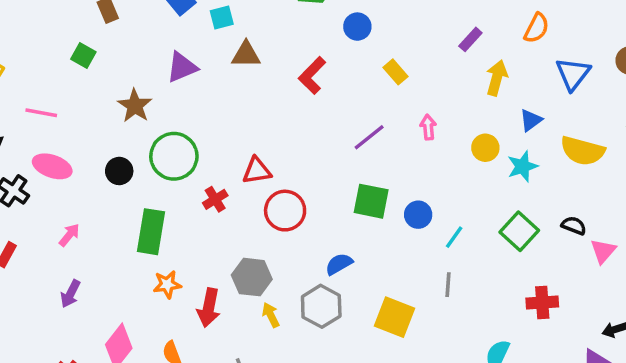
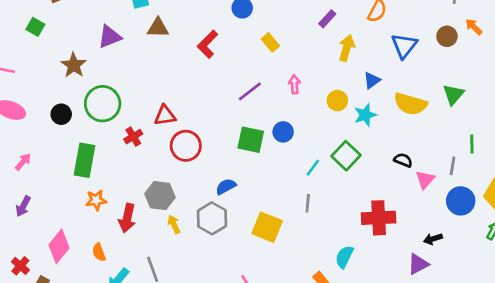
blue circle: (418, 215) -> (283, 132), moved
green square: (519, 231) -> (346, 156), moved
red cross: (542, 303) -> (379, 218), size x1.4

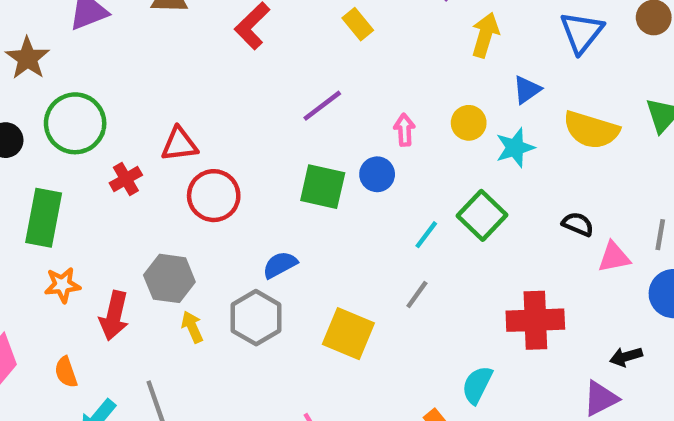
pink arrow: (294, 84) -> (404, 130), moved
pink triangle: (425, 180) -> (614, 257), turned 36
gray line: (308, 203) -> (417, 295), turned 30

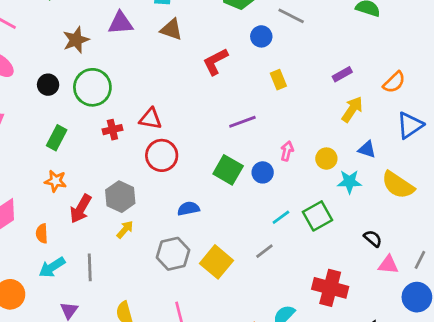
blue triangle: (527, 90) -> (367, 149), turned 36
green rectangle: (44, 218) -> (57, 138), size x0.7
gray hexagon: (256, 318) -> (173, 254), moved
yellow arrow: (192, 327) -> (125, 230), turned 48

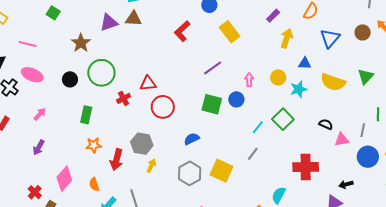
brown triangle: (171, 30) -> (133, 19), moved
yellow rectangle: (278, 80) -> (230, 32), size x1.5

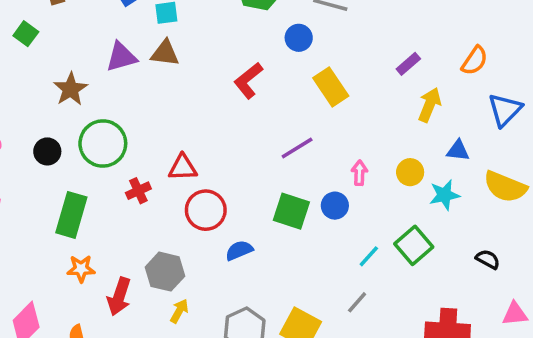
green rectangle: (86, 115) -> (71, 215), size x1.4
blue semicircle: (192, 139) -> (239, 250), moved
pink triangle: (342, 140) -> (515, 314), moved

